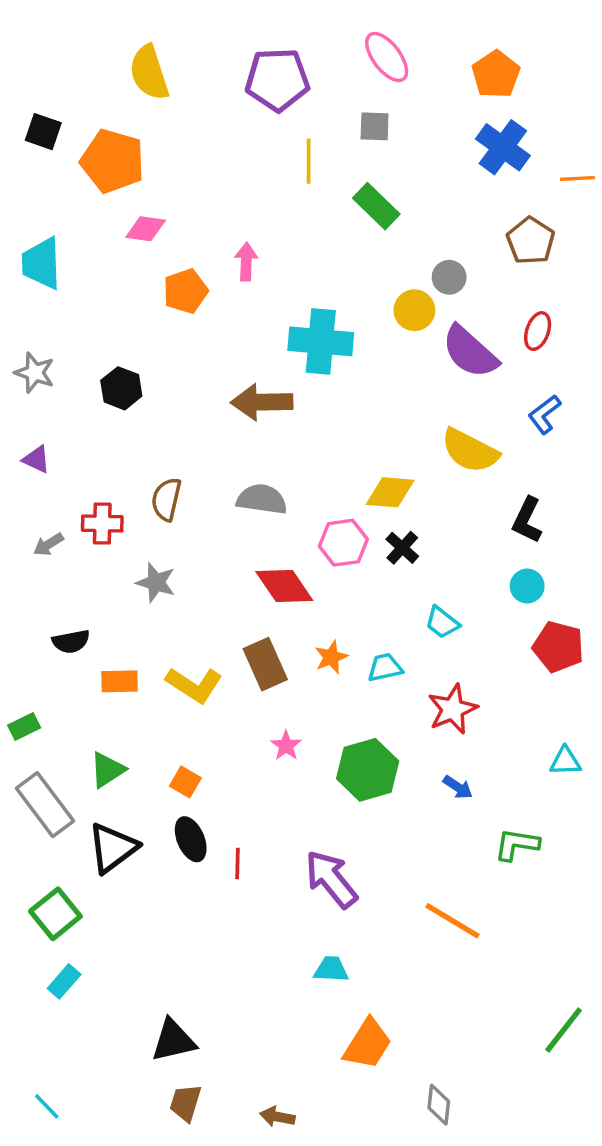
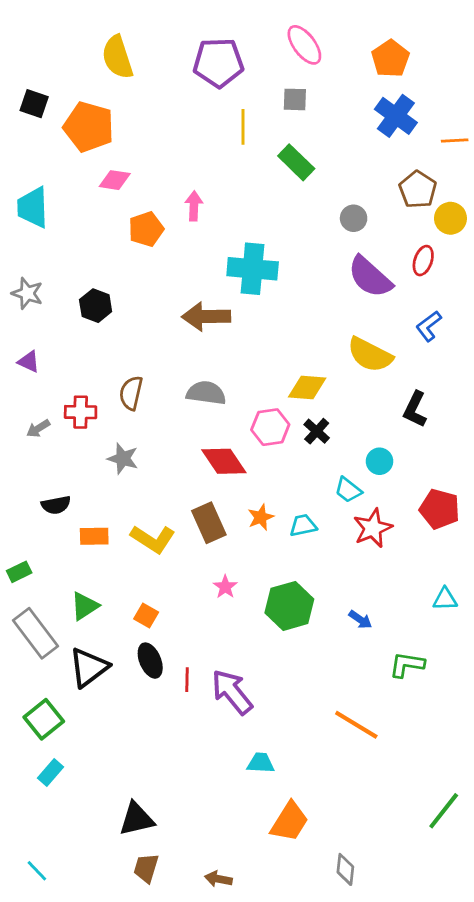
yellow circle: (414, 310) -> (450, 218), moved
cyan circle: (527, 586) -> (380, 461), moved
red star: (453, 709) -> (373, 528), moved
purple arrow: (331, 879) -> (232, 692), moved

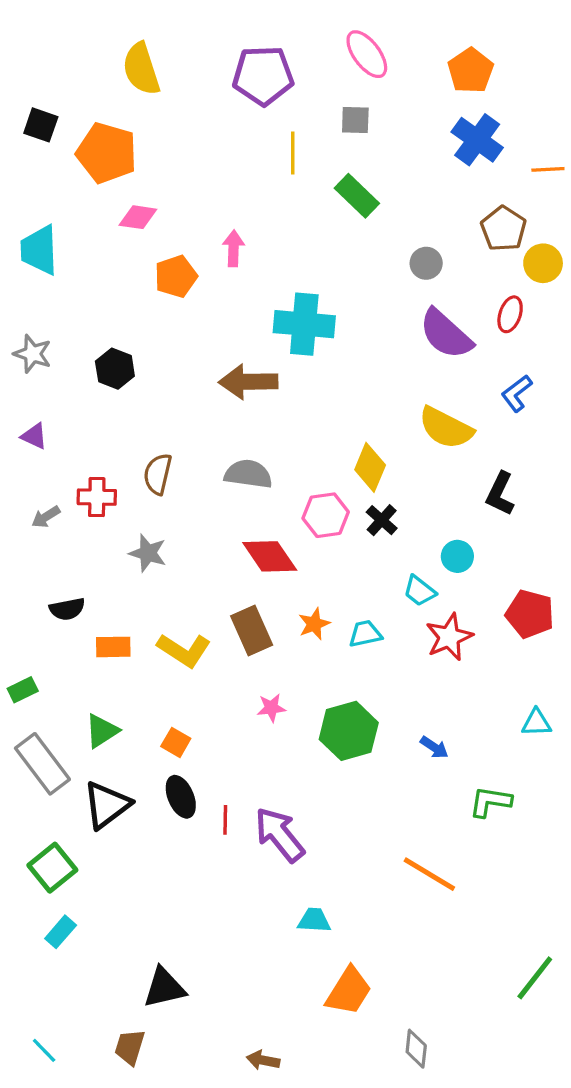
yellow diamond: (307, 388) -> (370, 467), turned -72
pink star: (225, 587) -> (271, 708), turned 30
brown trapezoid: (146, 868) -> (130, 1047), moved

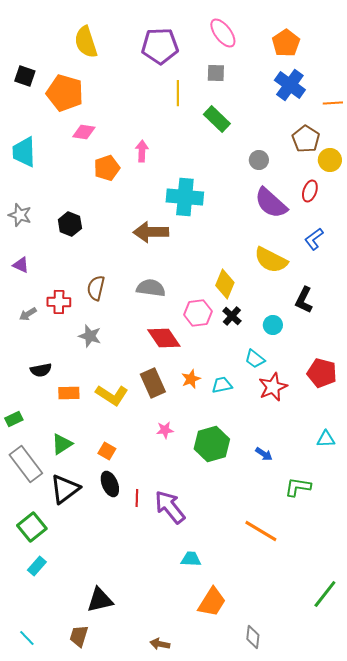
cyan circle: (457, 556) -> (273, 325), moved

